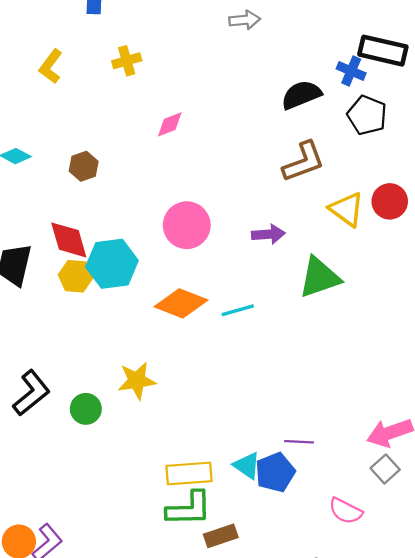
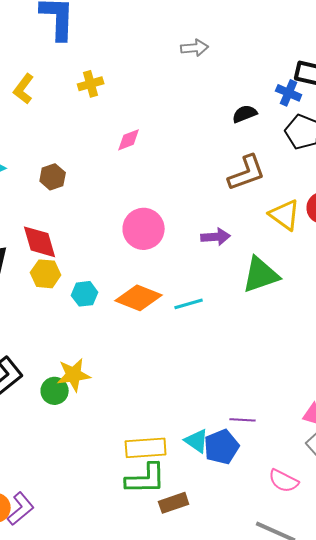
black semicircle: (301, 95) -> (245, 114), size x0.7
cyan hexagon: (112, 264) -> (85, 294), moved, size x0.6
yellow star: (137, 381) -> (74, 375), moved

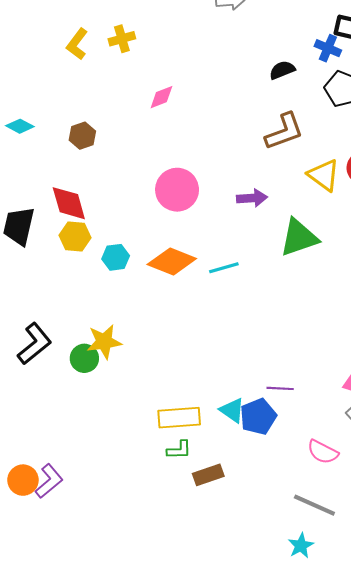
yellow L-shape: (24, 89) -> (77, 44), moved
green L-shape: (146, 479) -> (179, 450), size x0.6

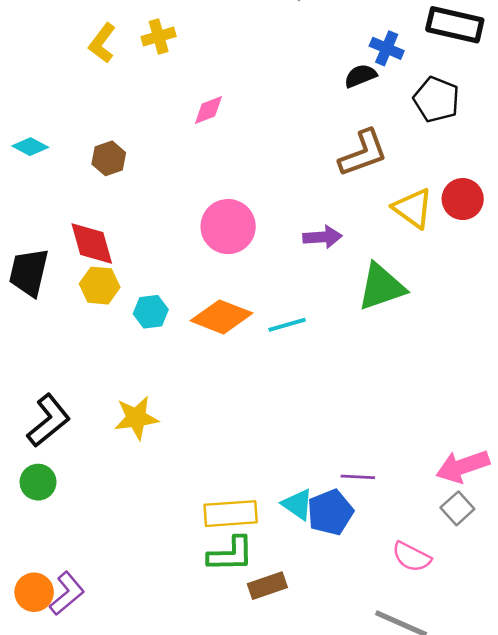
blue cross: (328, 48) -> (387, 48), moved
green circle: (84, 358) -> (38, 482), moved
green L-shape: (179, 450) -> (231, 554), size x1.5

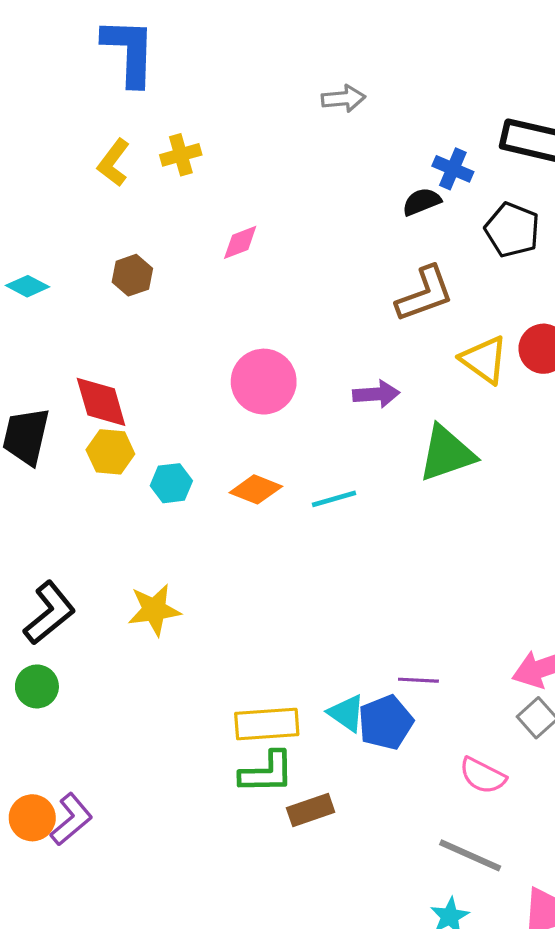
brown hexagon: (109, 158) -> (132, 275), moved
orange diamond: (222, 317) -> (256, 489), size x0.7

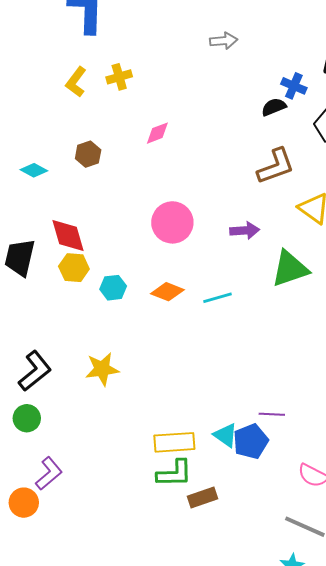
cyan diamond: (28, 286) -> (34, 170), moved
purple L-shape: (71, 819) -> (49, 473), moved

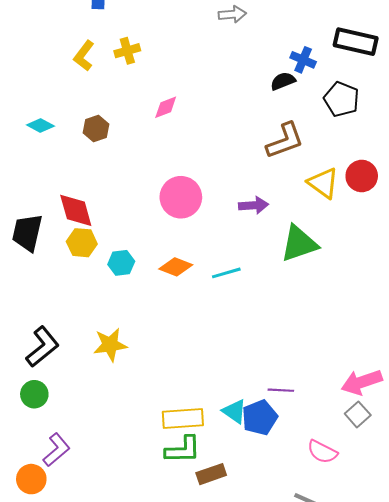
cyan diamond: (34, 170) -> (40, 125), moved

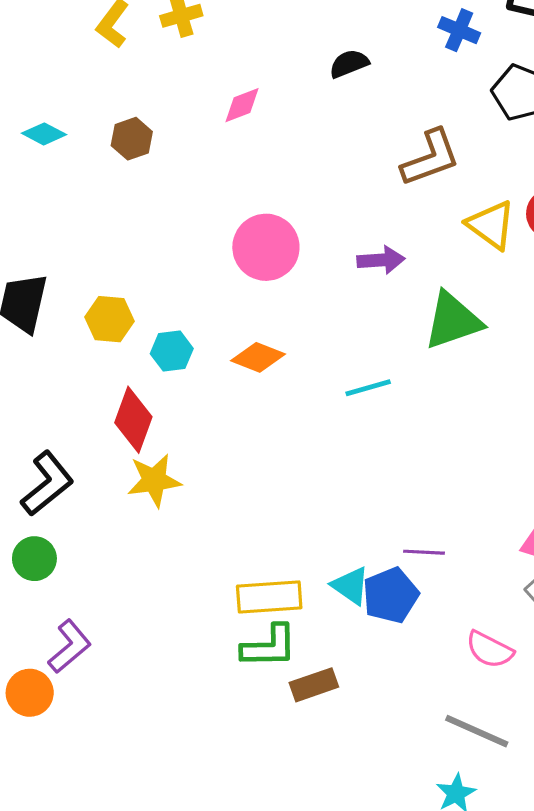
black semicircle: (283, 81) -> (349, 64), moved
red diamond: (76, 210) -> (133, 420), moved, turned 36
cyan line: (226, 273) -> (368, 388), moved

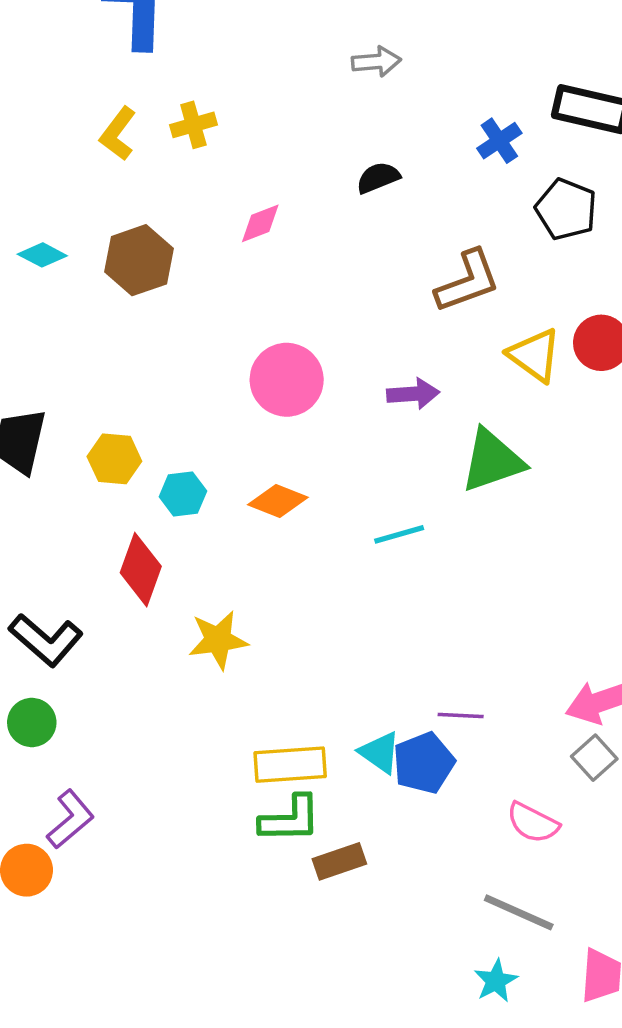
blue cross: (459, 30) -> (499, 141), turned 33
brown hexagon: (132, 139) -> (139, 260), size x1.5
yellow star: (154, 480) -> (218, 640), moved
black L-shape: (47, 484) -> (46, 640), turned 80

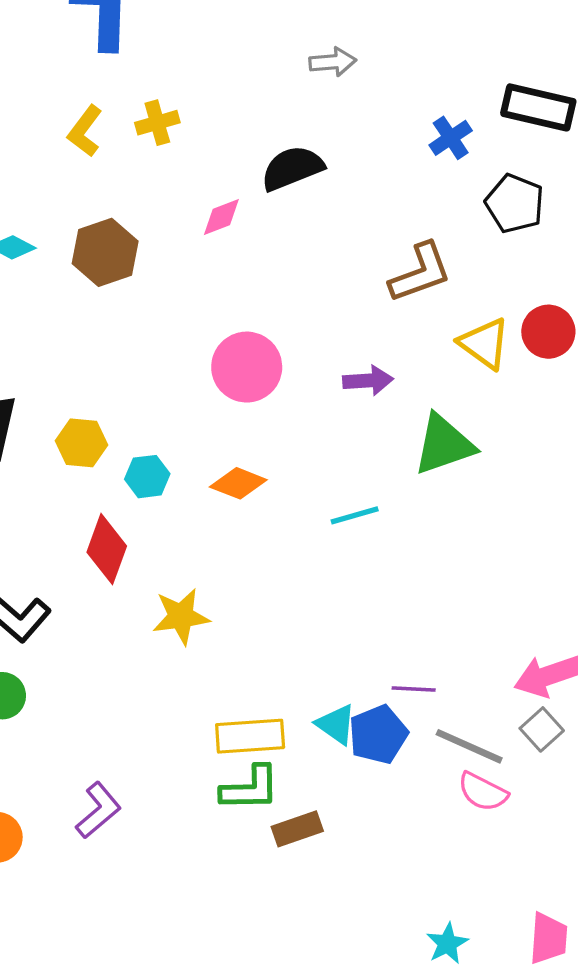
black semicircle: (378, 178) -> (292, 168), moved, size x1.5
purple L-shape: (70, 819) -> (98, 810), moved
gray line: (519, 912) -> (469, 746), moved

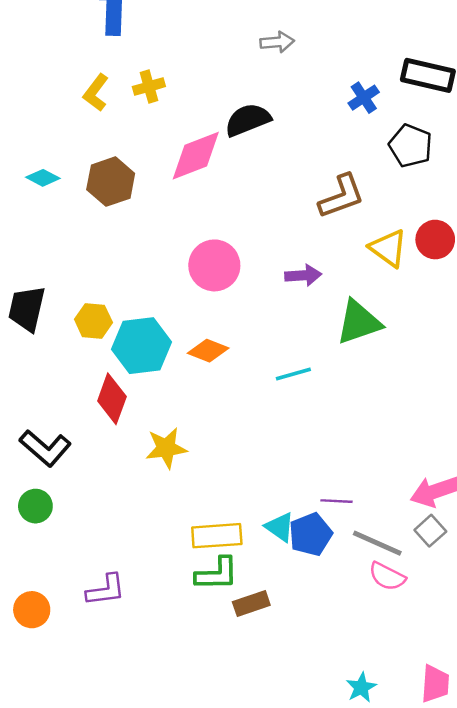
pink diamond: (221, 217) -> (196, 156), size x1.8
cyan hexagon: (147, 477) -> (142, 346), size x1.8
purple L-shape: (98, 810) -> (106, 590), turned 33

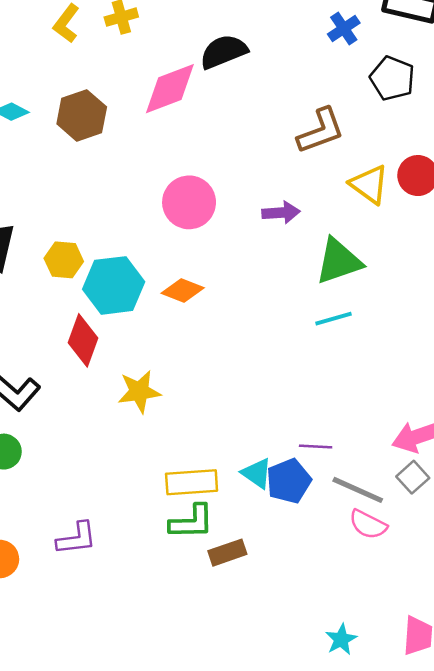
cyan line: (293, 374) -> (333, 319), moved

